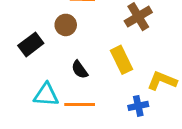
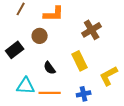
yellow L-shape: (162, 81) -> (109, 76), turned -50
blue cross: (138, 106) -> (84, 94), moved

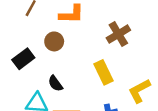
black semicircle: (50, 68) -> (55, 83), moved

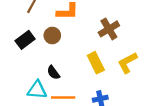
black rectangle: (23, 59) -> (25, 40), moved
yellow L-shape: (139, 91) -> (127, 63), moved

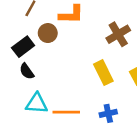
brown circle: (52, 35) -> (48, 33), moved
black semicircle: (53, 73) -> (27, 71), moved

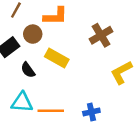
black semicircle: (27, 71) -> (28, 70), moved
yellow rectangle: (103, 73) -> (57, 58), moved, turned -35

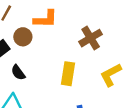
yellow rectangle: (57, 58) -> (68, 74), moved, turned 70

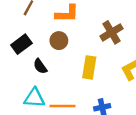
brown circle: (23, 37) -> (59, 41), moved

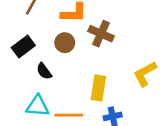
brown cross: (112, 32) -> (101, 34), moved, turned -35
yellow rectangle: (89, 67) -> (98, 88), moved

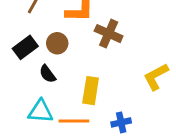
brown circle: (65, 43) -> (57, 43), moved
yellow rectangle: (98, 88) -> (91, 91), moved

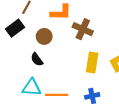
black rectangle: (25, 47) -> (15, 28), moved
yellow rectangle: (91, 91) -> (92, 63), moved

